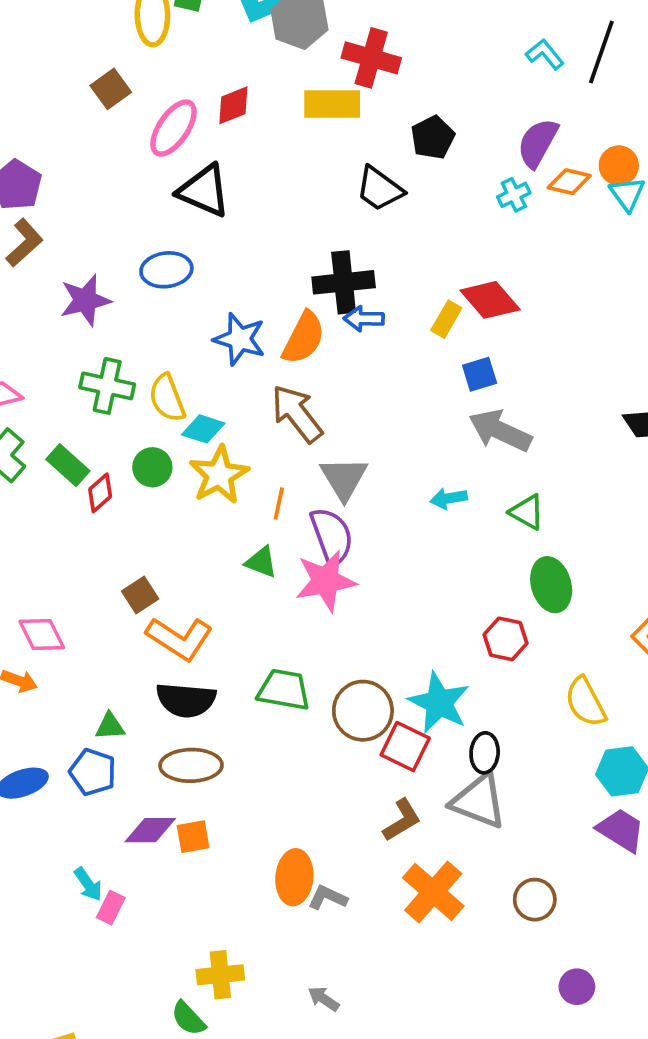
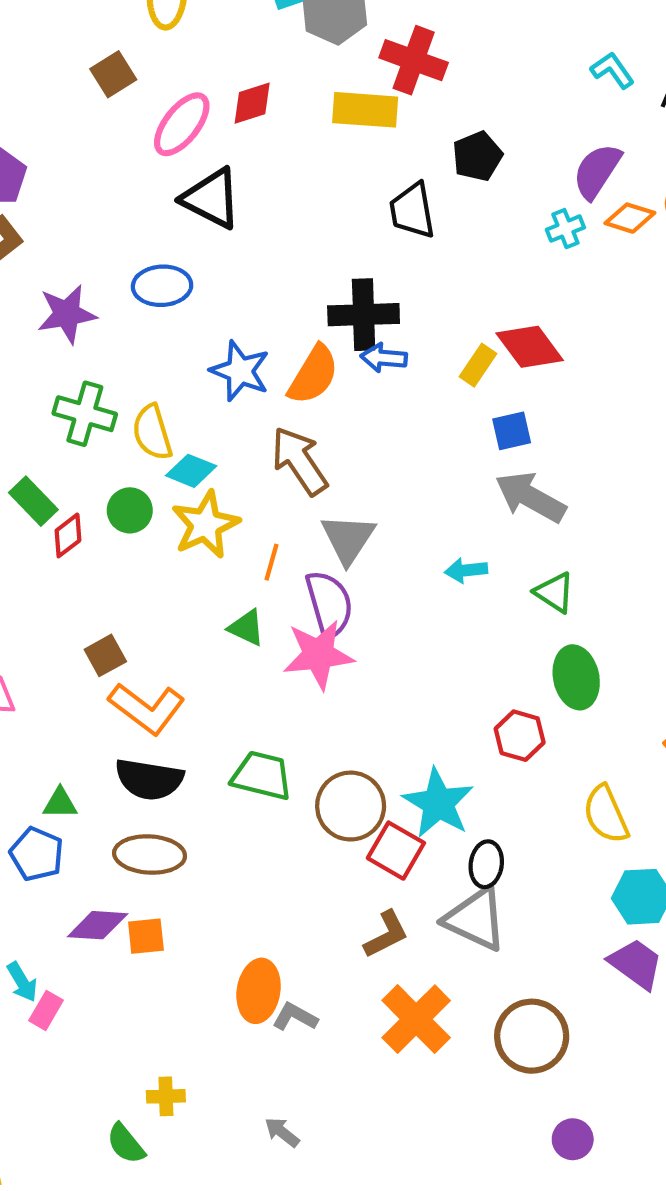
black trapezoid: (379, 189) -> (412, 211), turned 40
brown circle: (535, 900) -> (532, 1036), size x1.5
yellow cross: (220, 975) -> (166, 1096), size x0.7

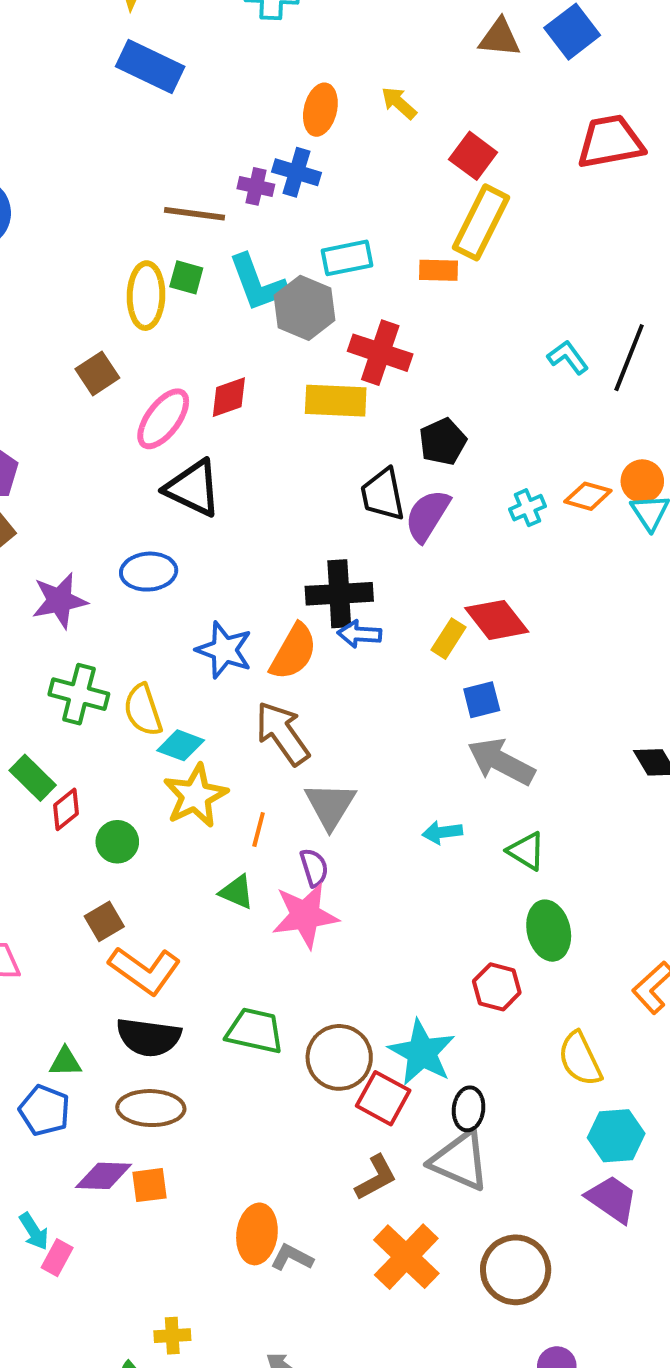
purple semicircle: (597, 171) -> (427, 516), moved
green circle: (130, 510) -> (117, 842), moved
purple semicircle: (329, 604) -> (314, 868), size x0.6

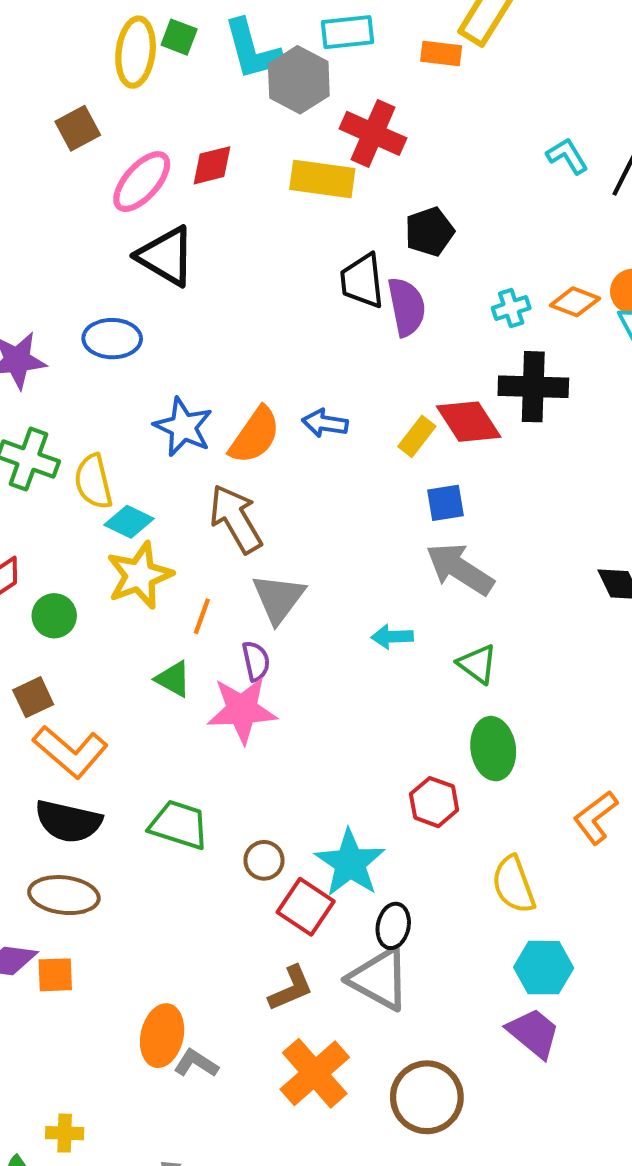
purple semicircle: (427, 516) -> (407, 307), turned 132
black cross: (339, 594) -> (533, 387), moved
brown circle: (339, 1057) -> (264, 860), size x0.6

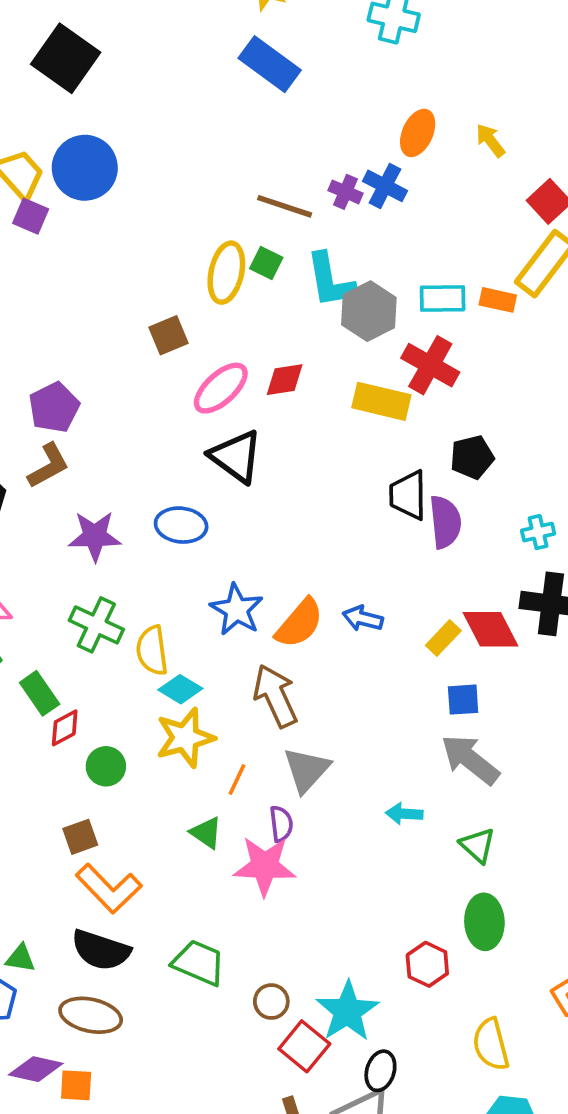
cyan rectangle: (347, 32) -> (443, 298), moved

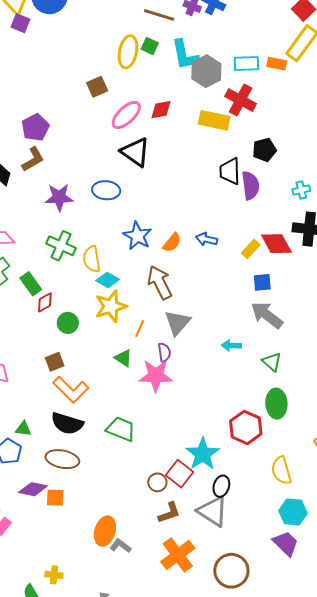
orange semicircle: (299, 623) -> (172, 243), size x0.7
red hexagon: (427, 964) -> (246, 427), size x1.4
brown circle: (271, 1002) -> (157, 482), moved

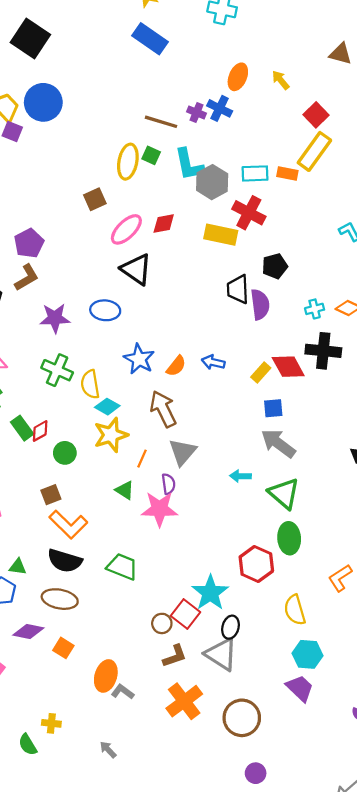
green rectangle: (31, 284) -> (22, 428), moved
green triangle: (272, 362) -> (284, 493), size x1.5
orange square: (55, 498) -> (63, 648), moved, turned 30

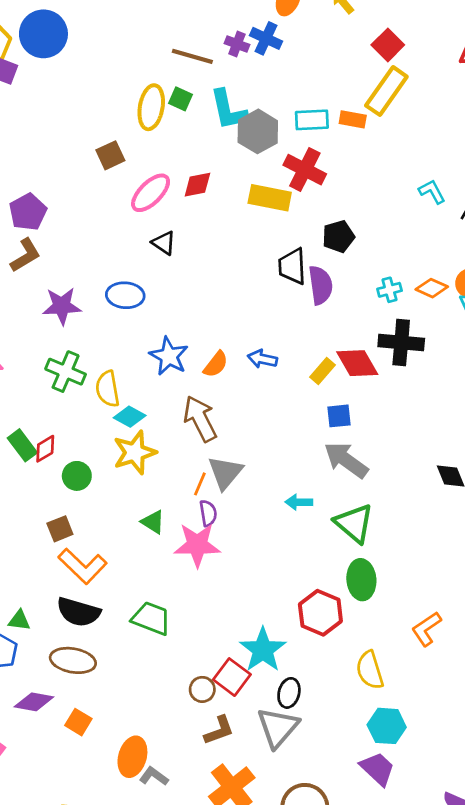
black triangle: (136, 269) -> (164, 243), size x0.6
orange line: (142, 459) -> (200, 484), moved
gray triangle: (221, 654) -> (278, 727), turned 39

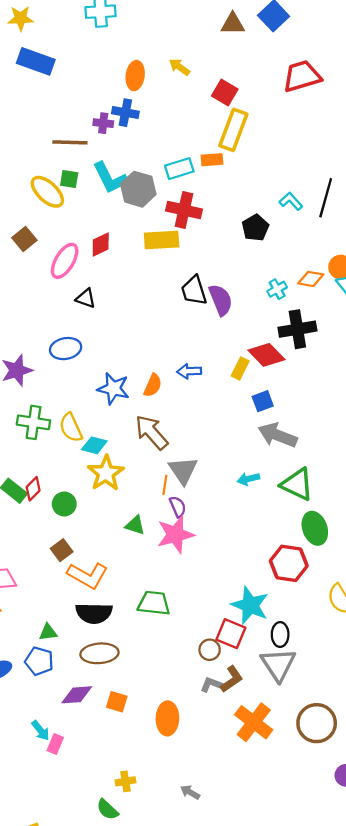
yellow ellipse: (151, 107) -> (47, 192), turned -42
black pentagon: (338, 236) -> (255, 228), moved
gray L-shape: (154, 776) -> (212, 685), moved

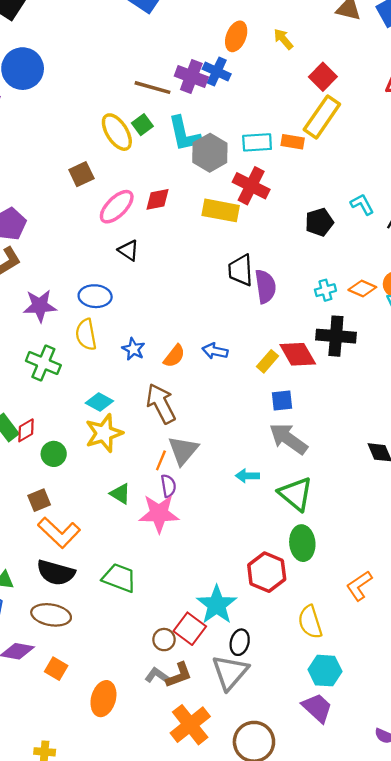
purple cross: (103, 123) -> (191, 77), size x1.5
green square: (69, 179) -> (142, 125), turned 30
blue star: (113, 388) -> (133, 349), size x0.7
yellow semicircle: (71, 428) -> (86, 335), moved

